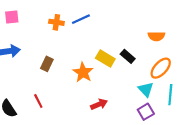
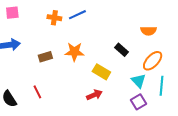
yellow rectangle: (105, 59) -> (101, 72), moved
brown rectangle: (47, 64) -> (45, 57), turned 48
orange star: (83, 72) -> (74, 52), moved, turned -30

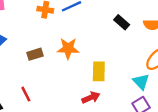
black rectangle: (121, 50) -> (122, 22), moved
yellow rectangle: (101, 72) -> (99, 71), turned 60

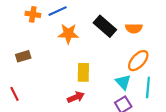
black rectangle: (122, 22) -> (105, 26), size x1.5
orange star: (68, 48) -> (68, 34), moved

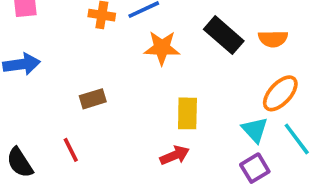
brown rectangle: (23, 56) -> (93, 99), moved
cyan line: (148, 87) -> (297, 139), turned -42

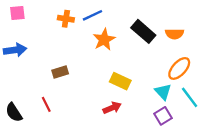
orange star: (162, 48) -> (104, 40), turned -30
yellow rectangle: (187, 113) -> (120, 81), turned -66

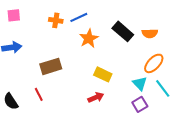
brown rectangle: (60, 72) -> (51, 66), size x1.5

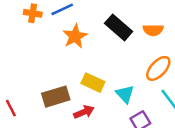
brown rectangle: (51, 66) -> (56, 97), moved
cyan triangle: (140, 83) -> (125, 94), moved

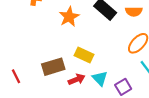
cyan triangle: (125, 94) -> (100, 78), moved

